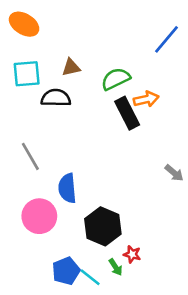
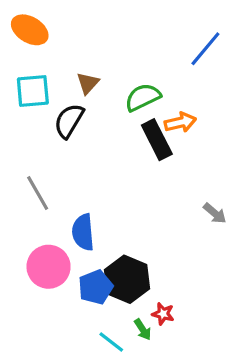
brown triangle: (71, 67) -> (88, 83), turned -36
black semicircle: (56, 98) -> (69, 121), turned -60
blue pentagon: (66, 271) -> (96, 287), moved

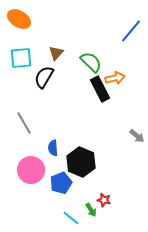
green semicircle: (143, 97) -> (91, 62), turned 70
blue semicircle: (83, 232) -> (53, 148), size x0.7
black hexagon: (127, 279) -> (81, 162), moved

